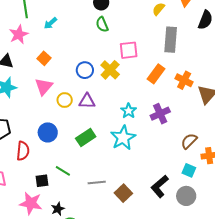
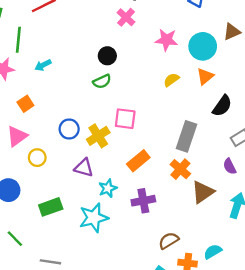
green semicircle: (102, 24) -> (102, 81), turned -105
gray rectangle: (171, 40) -> (186, 136), moved
orange rectangle: (156, 74) -> (138, 161), moved
purple triangle: (87, 101) -> (84, 168), moved

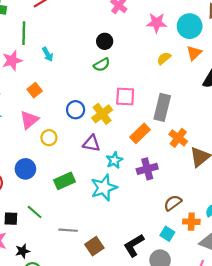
cyan arrow: (43, 65) -> (48, 54), turned -88
gray rectangle: (186, 136) -> (162, 107), moved

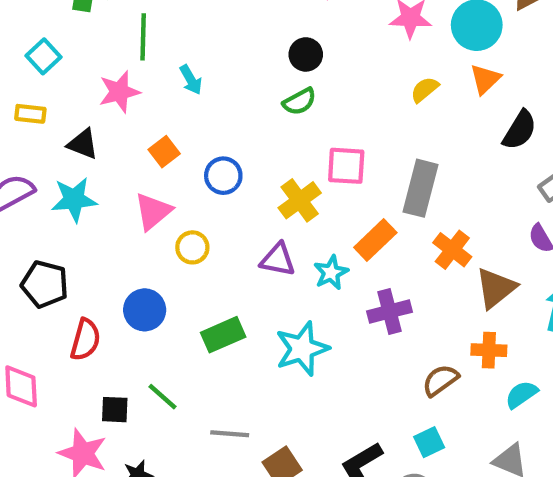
blue circle: (76, 110) -> (223, 176), moved
cyan star: (114, 160) -> (331, 273), moved
orange cross: (191, 222) -> (489, 350), moved
cyan square: (167, 234) -> (429, 442), turned 32

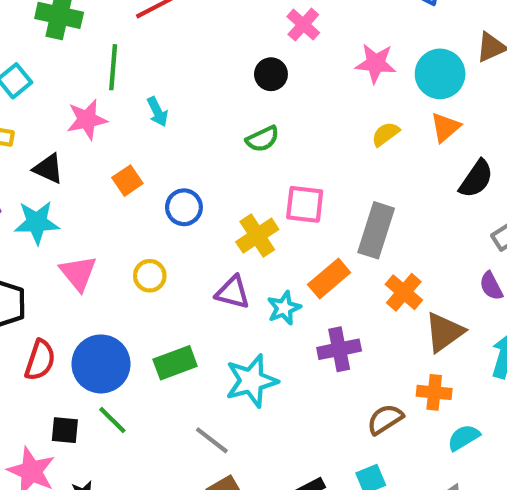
black circle: (306, 54) -> (271, 74), moved
pink triangle: (153, 211) -> (78, 273), moved, turned -33
blue circle: (145, 310) -> (101, 364), moved, size x1.4
gray line: (230, 434) -> (212, 440), moved, turned 30

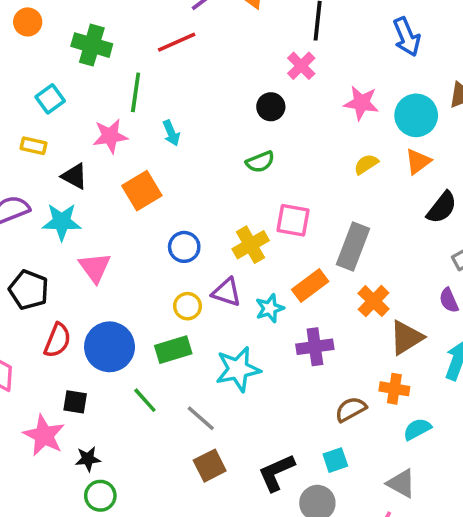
orange square: (127, 181) -> (142, 191), size x1.5
blue circle: (184, 207) -> (184, 247), moved
yellow circle: (150, 276) -> (188, 306), moved
green line: (112, 420) -> (145, 400), moved

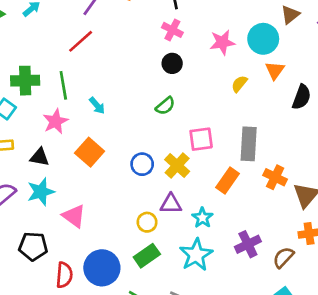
green cross: (92, 45) -> (25, 81), moved
black circle: (271, 107) -> (172, 63), moved
blue circle: (184, 247) -> (142, 164), moved
cyan star: (270, 308) -> (202, 218), moved
purple cross: (315, 347) -> (248, 244), moved

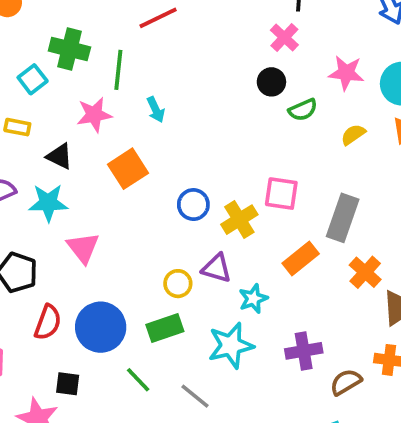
green semicircle: (165, 106) -> (303, 110), moved

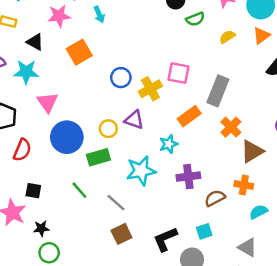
cyan star: (253, 299) -> (169, 144), moved
blue circle: (101, 327) -> (67, 137), moved

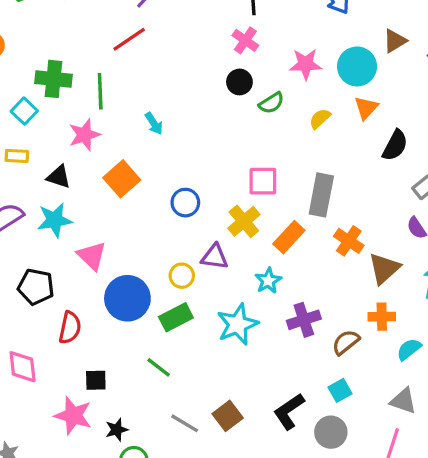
cyan arrow: (99, 14) -> (154, 123), moved
yellow cross: (150, 89) -> (244, 221), moved
gray line: (116, 203) -> (185, 423), moved

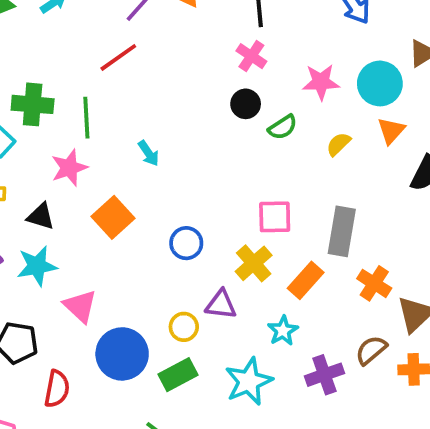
brown semicircle: (346, 342) -> (371, 350), moved

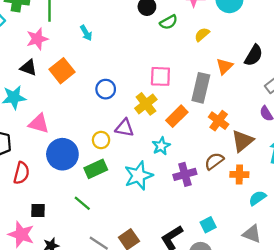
orange triangle: (391, 131) -> (224, 66), moved
black triangle: (41, 216) -> (28, 68), moved
pink triangle: (80, 306) -> (39, 124), turned -30

